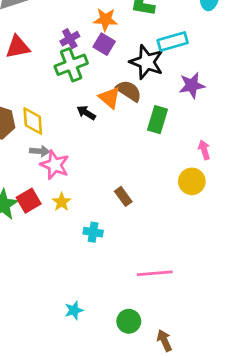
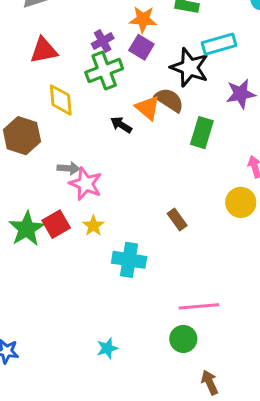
yellow diamond: (33, 121) -> (61, 100), moved
brown rectangle: (123, 196) -> (177, 219), moved
cyan cross: (93, 232) -> (129, 260), size x1.5
green circle: (129, 321) -> (183, 339), moved

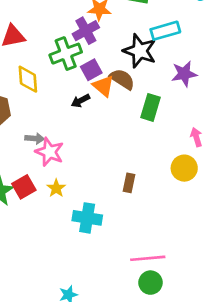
purple cross: (103, 41) -> (86, 31), moved, size x1.4
purple square: (141, 47) -> (91, 70), moved, turned 30
black arrow: (121, 125) -> (80, 101), turned -60
brown rectangle: (177, 219) -> (129, 183), turned 48
green circle: (183, 339) -> (151, 283), moved

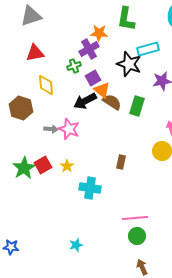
green cross: (66, 54) -> (74, 66), size x0.6
brown semicircle: (122, 79) -> (112, 102), moved
black arrow: (80, 101) -> (85, 101), size x1.6
pink star: (49, 152) -> (69, 129), moved

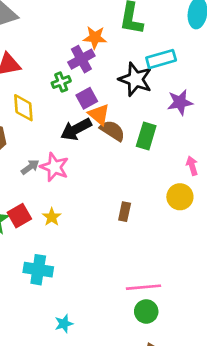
gray arrow: (51, 129) -> (30, 167), turned -40
cyan cross: (90, 188) -> (38, 270), moved

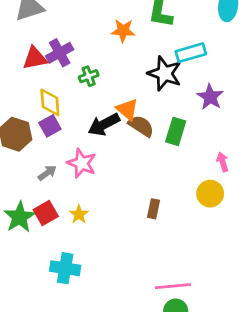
purple cross: (81, 59) -> (60, 53), moved
purple square: (87, 98) -> (50, 126), moved
purple star: (180, 102) -> (210, 97), turned -30
gray arrow: (30, 167) -> (47, 173), moved

